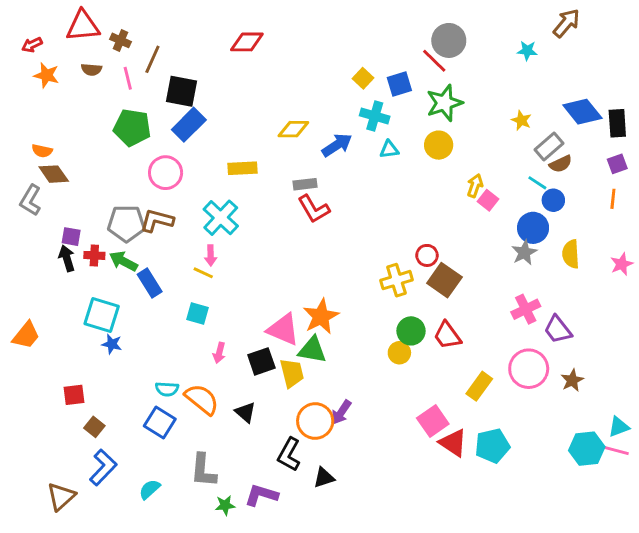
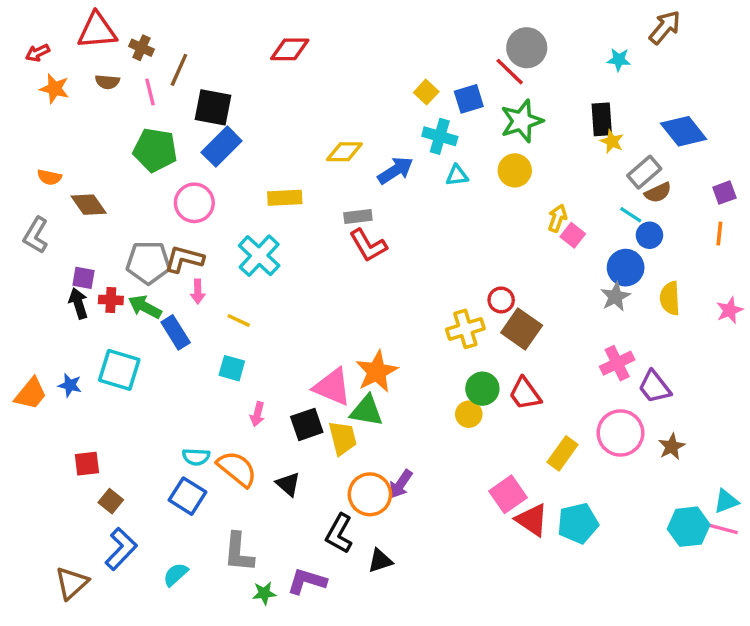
black rectangle: (617, 123) -> (602, 119), moved
brown diamond: (54, 174) -> (89, 205), moved
pink arrow: (211, 255) -> (198, 291), moved
blue star: (112, 344) -> (70, 385), moved

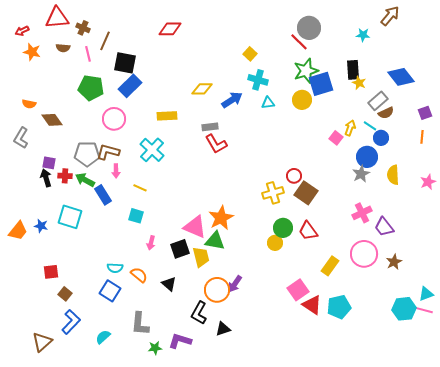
blue square: (469, 99) -> (321, 84), moved, size x1.4
yellow arrow: (557, 218) -> (350, 128), moved
orange semicircle: (237, 469) -> (139, 275), size x0.7

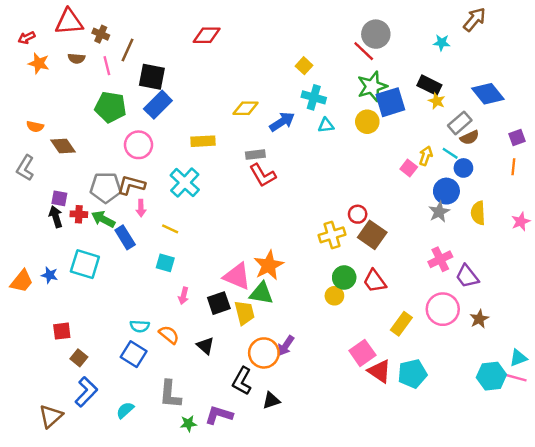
black rectangle: (353, 70) -> (429, 85), turned -60

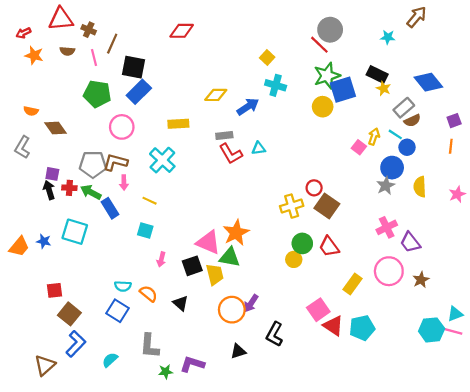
cyan triangle: (326, 125) -> (259, 148), moved
brown square: (79, 358) -> (69, 314), size x1.5
black L-shape: (242, 381) -> (275, 334), moved

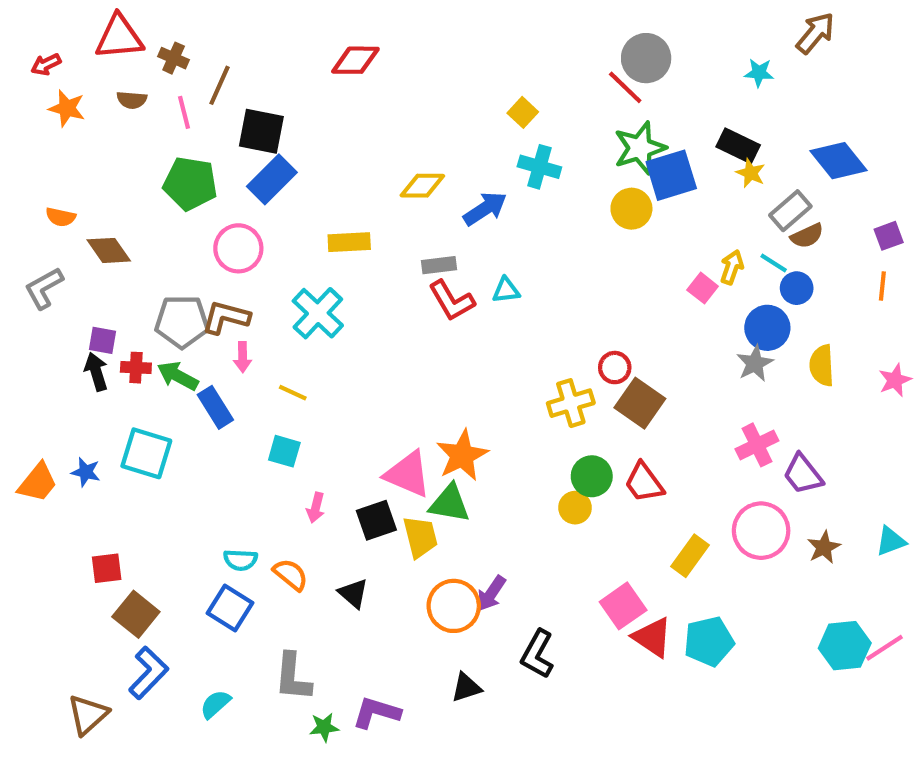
gray L-shape: (22, 147) -> (44, 288), turned 30
cyan triangle: (455, 314) -> (891, 541), moved
pink line: (452, 331) -> (884, 648), turned -48

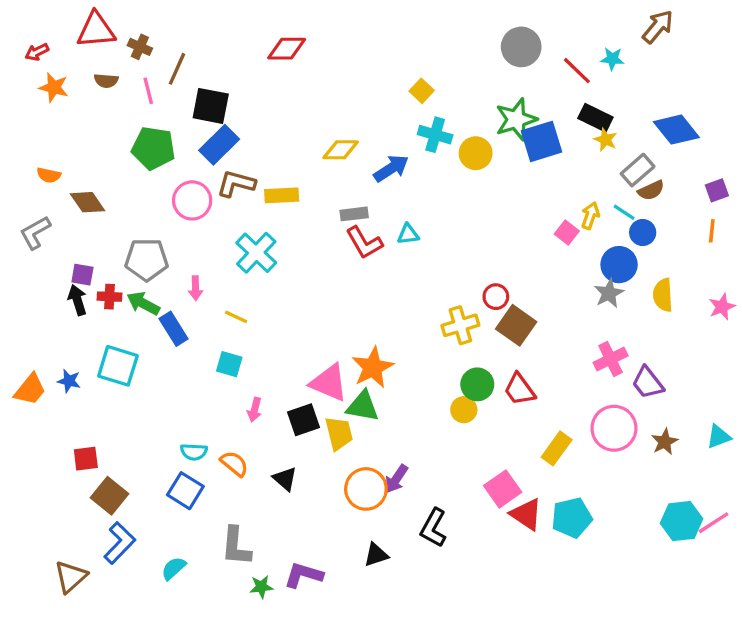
red line: (625, 87) -> (577, 71), moved
yellow circle: (631, 209) -> (476, 153), moved
brown L-shape: (226, 317) -> (236, 184), moved

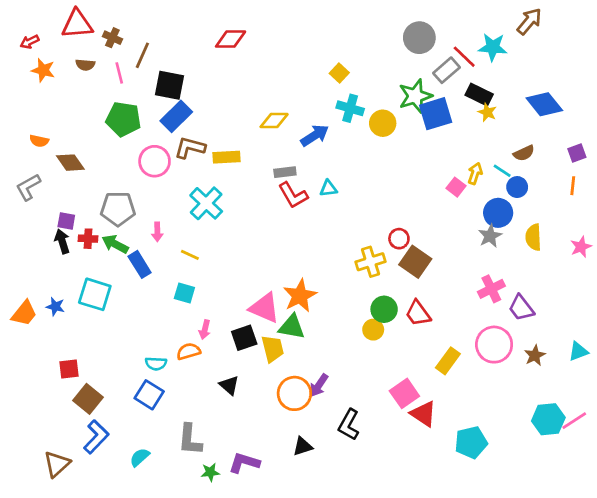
cyan star: (612, 59) -> (493, 47), size x1.5
gray rectangle: (638, 170) -> (447, 70), moved
orange semicircle: (234, 464) -> (189, 351), moved, turned -55
cyan pentagon: (572, 518) -> (471, 442), moved

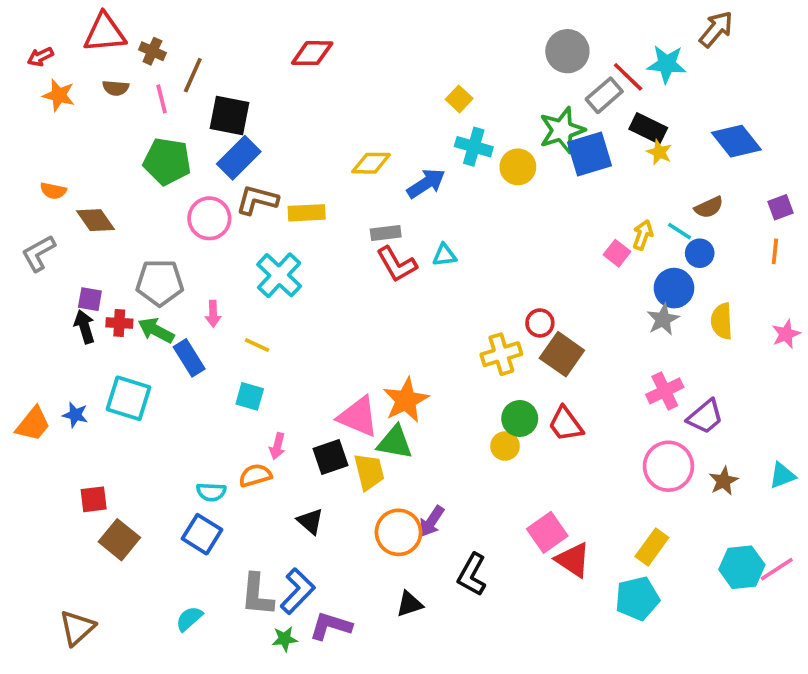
purple trapezoid: (521, 308) -> (705, 417), turned -92
yellow rectangle: (448, 361) -> (652, 547), moved
blue L-shape: (96, 437) -> (297, 591), moved

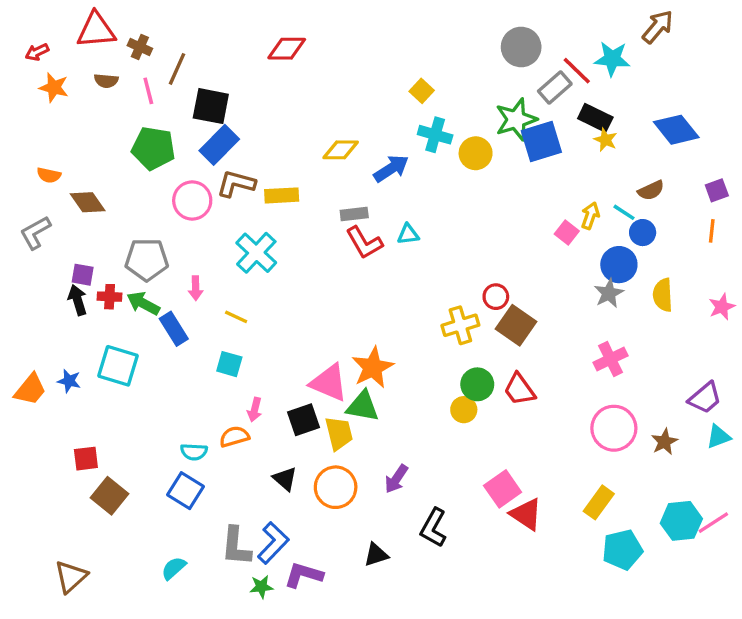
purple trapezoid: (705, 417) -> (705, 398), moved
orange circle: (398, 532) -> (336, 487), moved
cyan pentagon: (637, 598) -> (622, 550), moved

